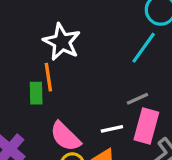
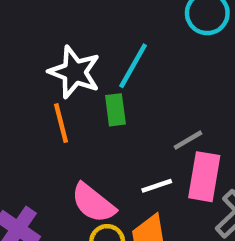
cyan line: (144, 48) -> (133, 66), moved
green rectangle: (36, 93) -> (115, 110), moved

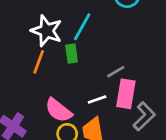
orange line: (61, 123) -> (39, 62), turned 35

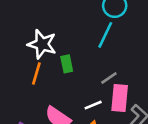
cyan line: (82, 27) -> (105, 35), moved

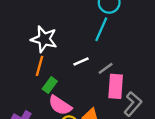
green rectangle: (67, 64) -> (50, 85), moved, turned 49
white line: (93, 105) -> (81, 62), moved

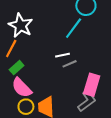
white line: (81, 62) -> (63, 55), moved
pink rectangle: (116, 86) -> (92, 85), moved

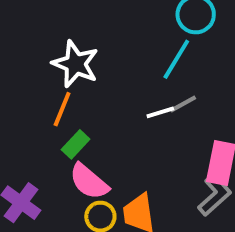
gray line: (70, 64) -> (183, 104), moved

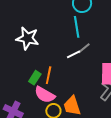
cyan line: (176, 59) -> (77, 27), turned -30
orange line: (62, 109) -> (49, 75), moved

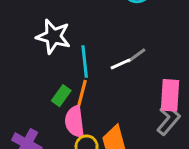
cyan line: (77, 27) -> (85, 61), moved
pink semicircle: (45, 95) -> (75, 122), turned 50

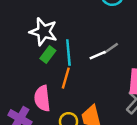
green rectangle: (61, 96) -> (48, 54), moved
pink semicircle: (75, 122) -> (42, 98), moved

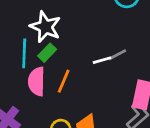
cyan line: (68, 53) -> (24, 53), moved
pink semicircle: (42, 98) -> (37, 81), moved

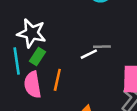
gray line: (117, 55) -> (102, 47), turned 36

